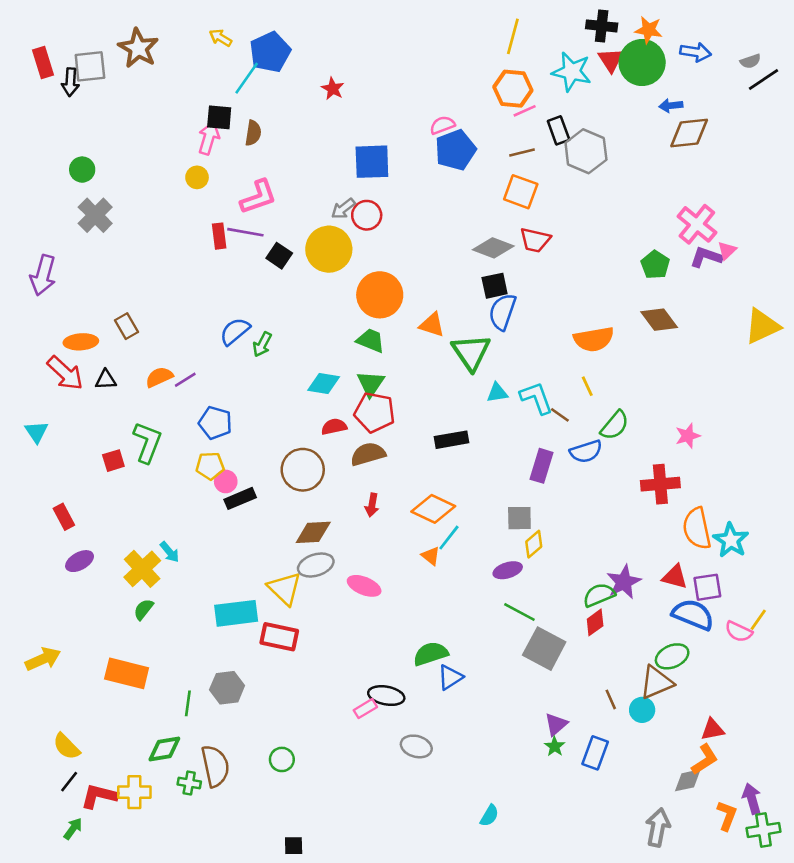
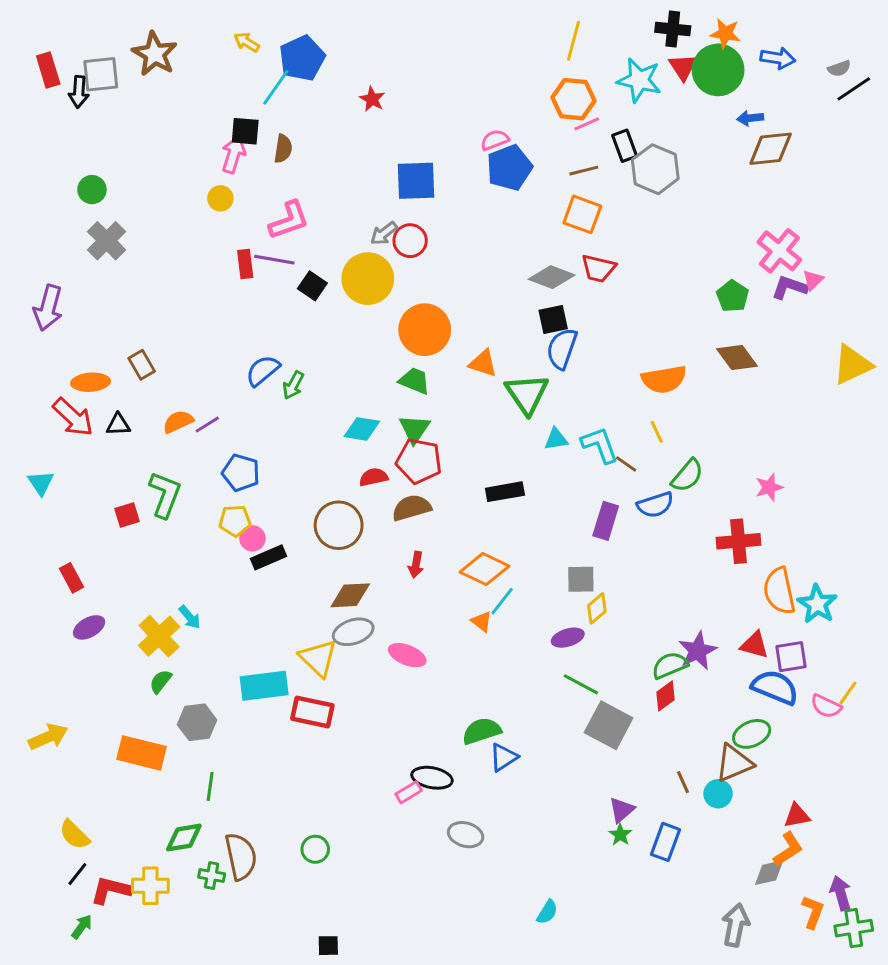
gray hexagon: (227, 688) -> (197, 722), moved

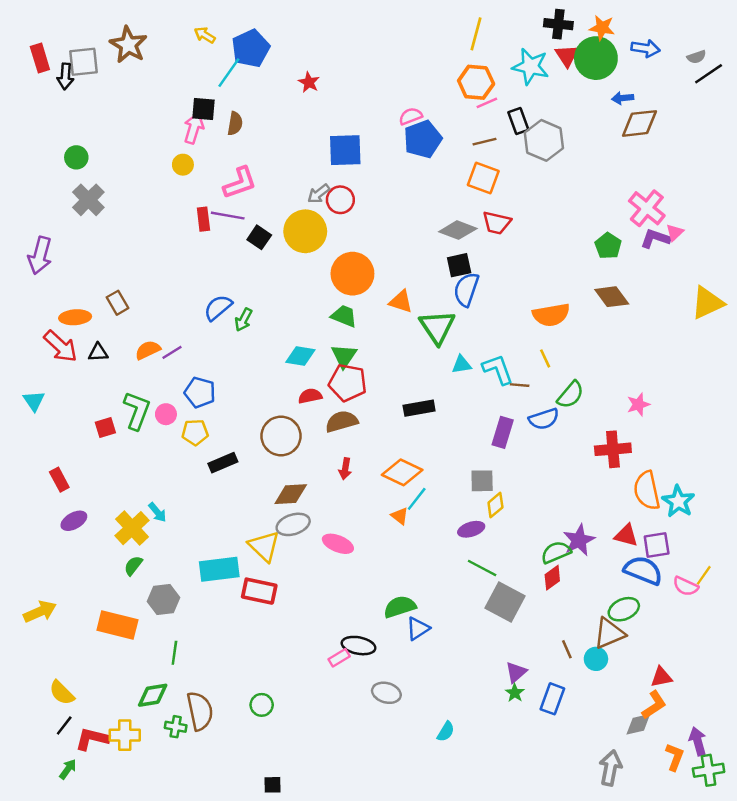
brown line: (626, 464) -> (520, 385), turned -30
pink circle: (252, 538) -> (166, 414), moved
cyan semicircle: (547, 912) -> (446, 732), moved

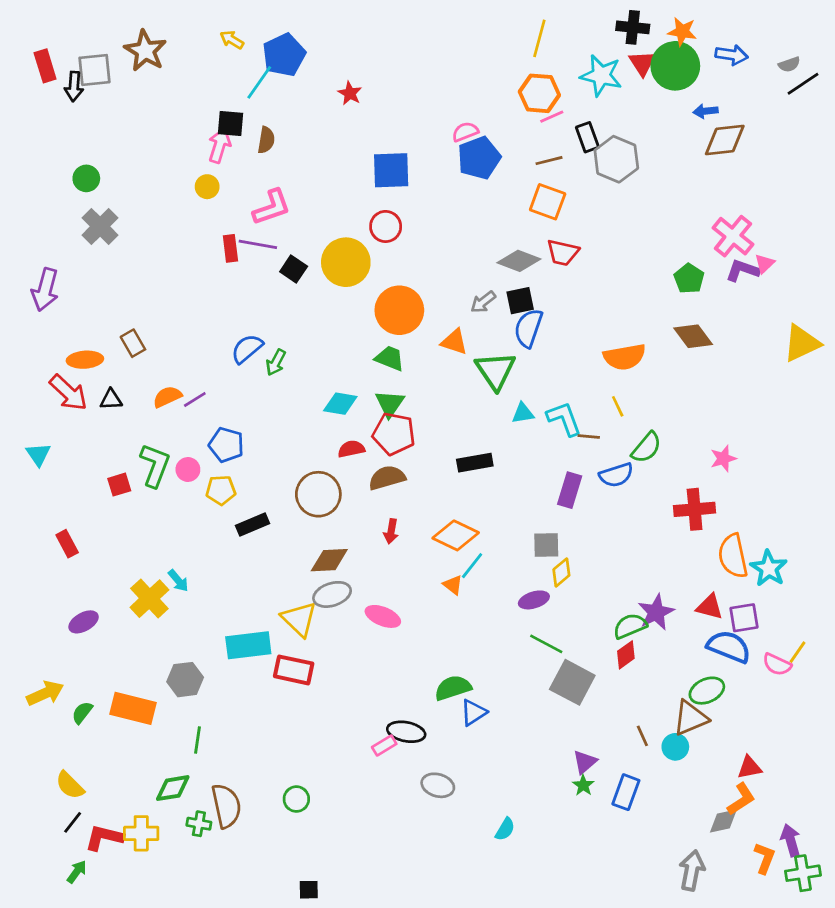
gray arrow: (319, 194) -> (483, 302), moved
purple ellipse: (74, 521) -> (84, 622), moved
green semicircle: (133, 566) -> (82, 713), moved

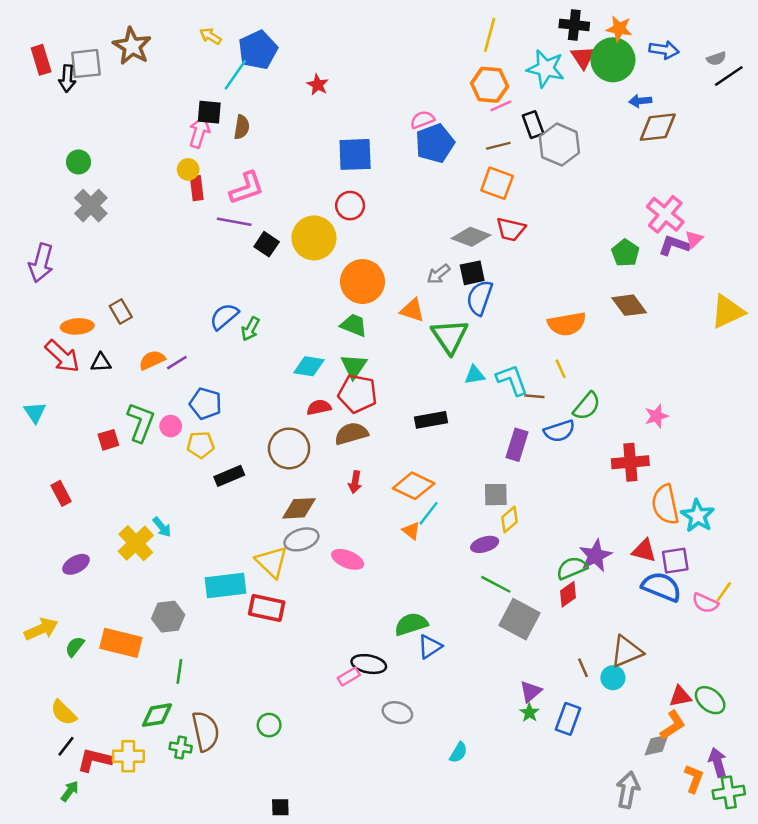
red rectangle: (230, 248) -> (197, 188), moved
green ellipse: (707, 691) -> (710, 700), moved, turned 64

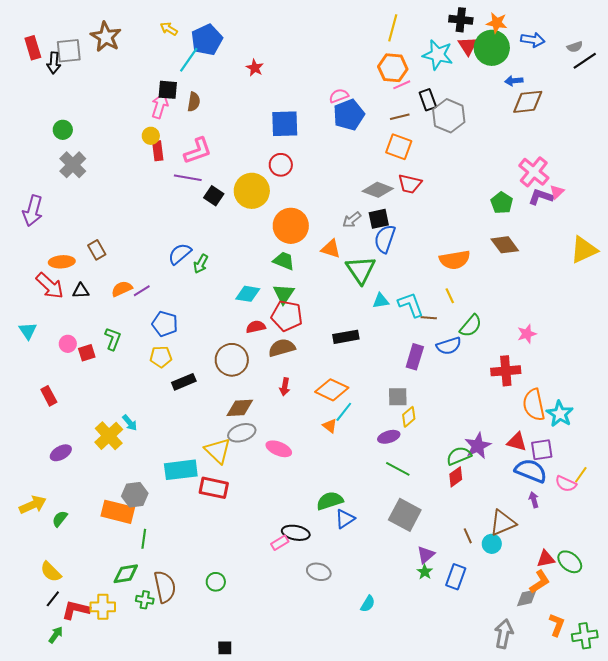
green L-shape: (141, 422) -> (113, 339), size x0.7
pink circle: (171, 426) -> (68, 344), moved
gray square: (519, 619) -> (405, 515), moved
orange rectangle: (121, 643) -> (118, 512), moved
purple arrow: (718, 762) -> (534, 500), moved, size x0.7

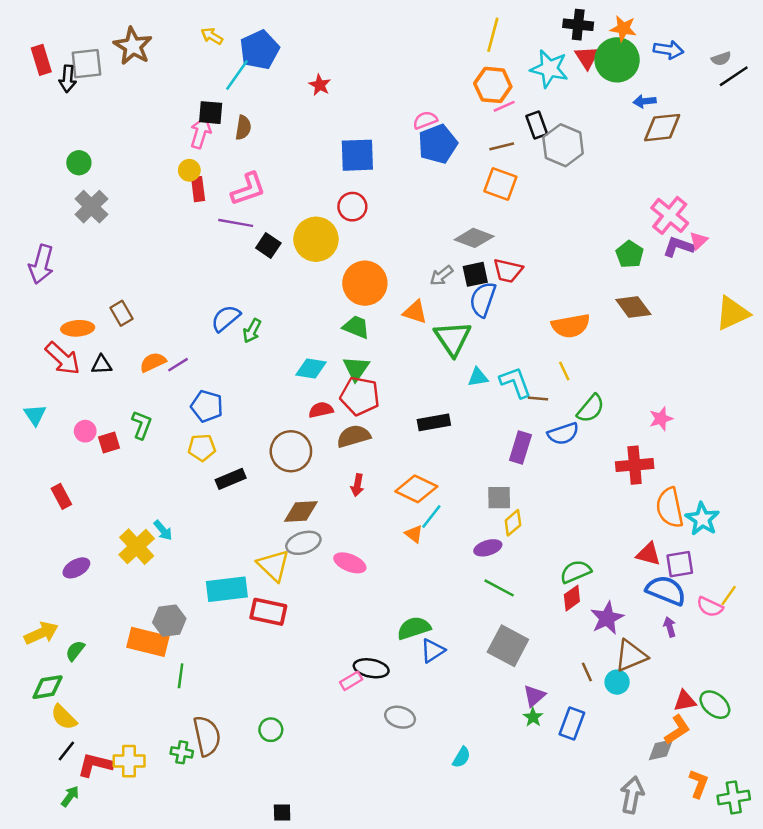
red trapezoid: (410, 184) -> (508, 271), moved
purple star: (478, 446) -> (607, 618), moved
green diamond: (126, 574) -> (48, 687), moved

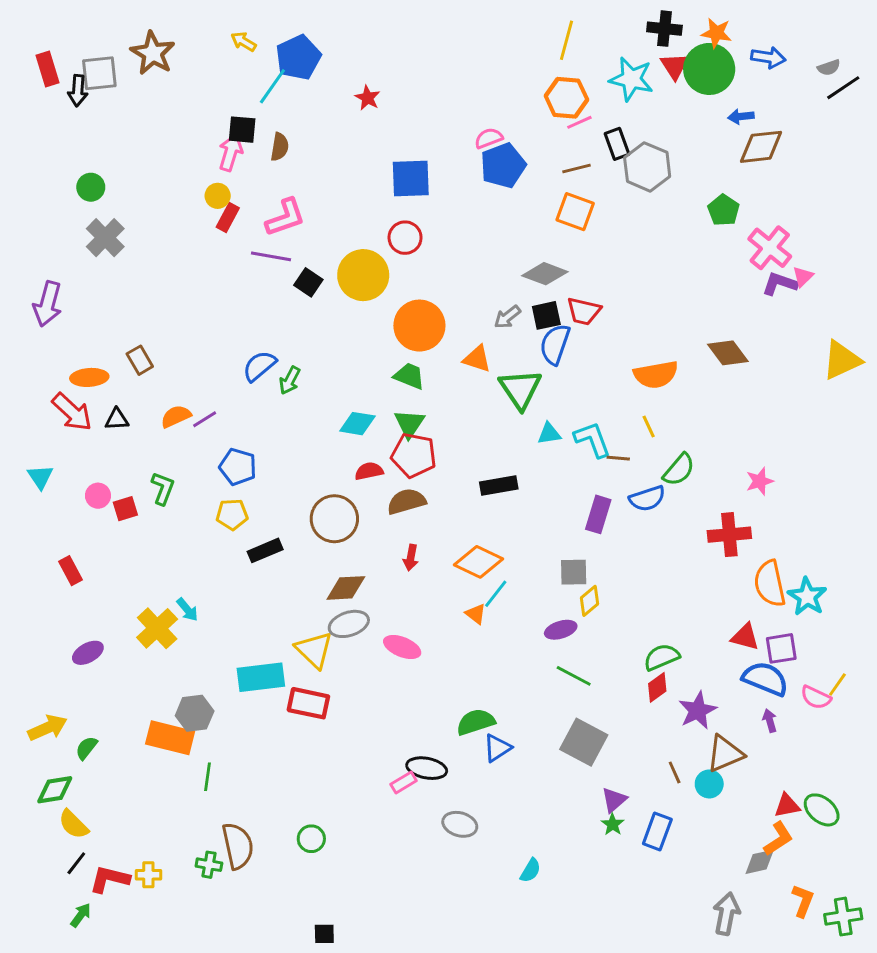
red rectangle: (198, 189) -> (228, 217), turned 35
green pentagon: (630, 254) -> (724, 210), moved
yellow cross: (129, 761) -> (148, 875), size x0.7

